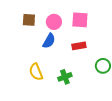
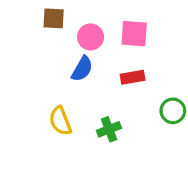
brown square: (29, 20) -> (54, 18), moved

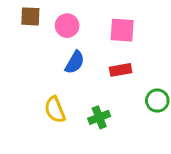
brown square: (54, 18) -> (30, 16), moved
pink circle: (91, 37) -> (67, 26), moved

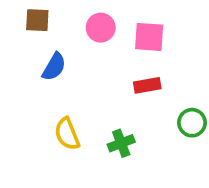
pink circle: (67, 26) -> (101, 28), moved
blue semicircle: (75, 62) -> (54, 67), moved

